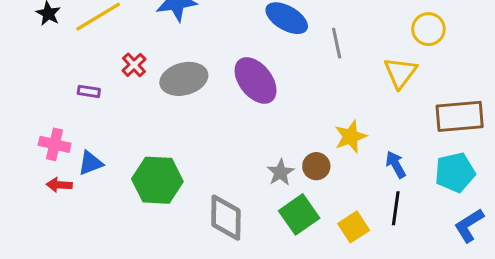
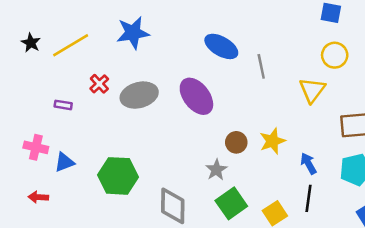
brown circle: (316, 166) -> (236, 142), moved
red arrow: (59, 185) -> (38, 197), moved

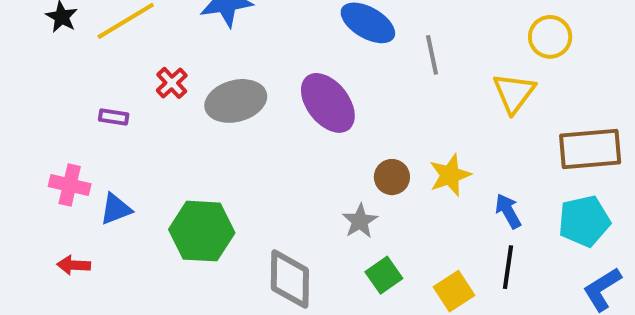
green square: (231, 203) -> (384, 275), size x0.7

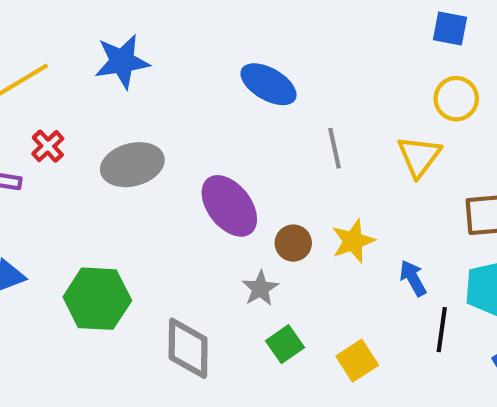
gray line: (432, 55) -> (335, 148), moved
red cross: (172, 83) -> (48, 146), moved
purple ellipse: (328, 103) -> (229, 206), moved
black line: (508, 267) -> (442, 330), moved

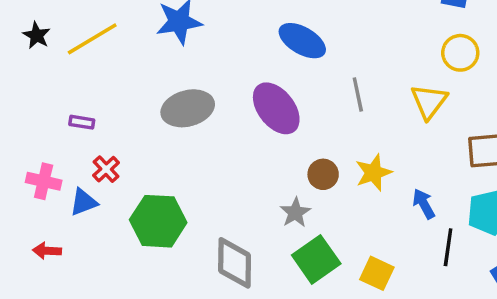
red cross: (48, 146) -> (106, 169), moved
purple ellipse: (229, 206) -> (276, 108), moved
green square: (285, 344) -> (316, 259), size x1.5
yellow square: (357, 361) -> (377, 273), turned -32

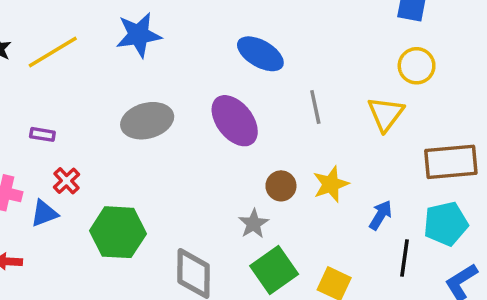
blue arrow: (424, 204) -> (381, 215), turned 60

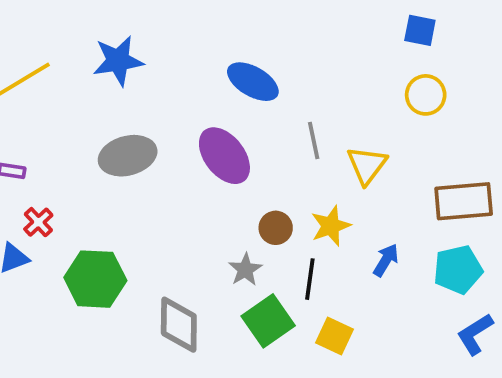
yellow triangle: (386, 114) -> (367, 165), moved
black line: (405, 258) -> (310, 279), moved

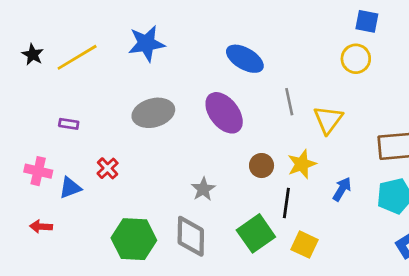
yellow circle: (426, 95) -> (356, 59), moved
red cross: (38, 222) -> (108, 168), moved
gray star: (245, 270) -> (203, 189), moved
green hexagon: (95, 279) -> (134, 239), moved

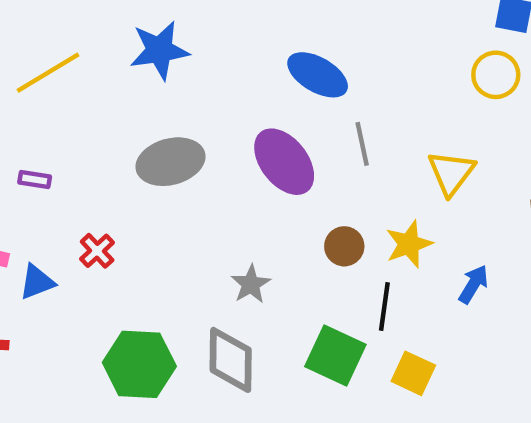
gray line: (289, 102) -> (362, 144), moved
green square: (256, 233) -> (335, 355), turned -30

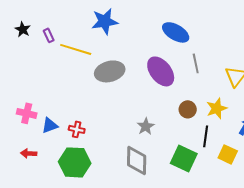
yellow line: (48, 73) -> (76, 49), moved, turned 48
purple rectangle: (35, 179) -> (49, 35), moved, turned 56
red cross: (97, 251) -> (77, 129), moved, turned -35
green hexagon: (139, 364) -> (75, 162), moved
yellow square: (413, 373) -> (228, 154), moved

